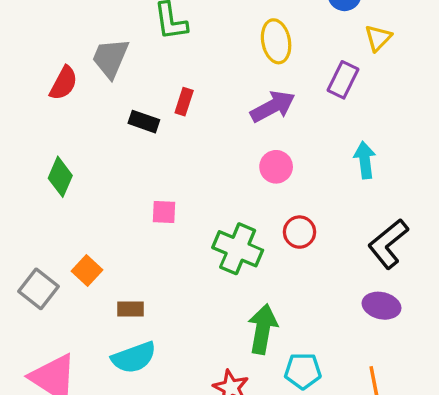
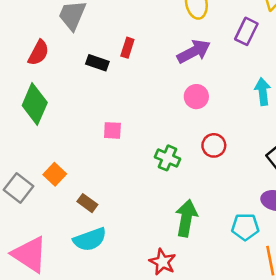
red semicircle: (64, 83) -> (38, 53), moved
green diamond: (60, 177) -> (35, 104), size x1.4
green cross: (238, 249) -> (168, 158), size x0.7
brown rectangle: (131, 309) -> (87, 203), turned 36
cyan pentagon: (303, 371) -> (245, 227), moved

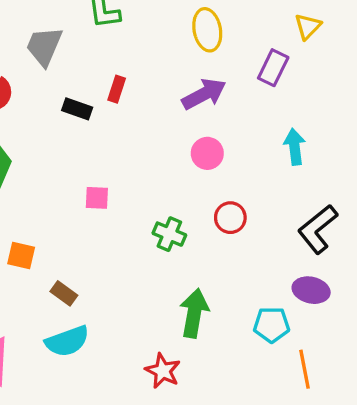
orange square: (55, 174) -> (21, 256), turned -30

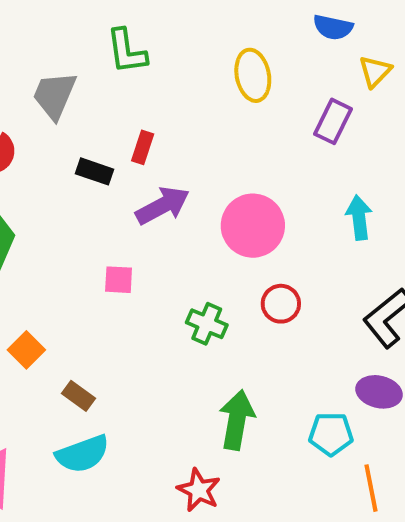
purple arrow: (204, 94) -> (163, 206), moved
pink circle: (207, 153) -> (253, 226), size x1.6
orange square: (21, 256) -> (26, 350), turned 32

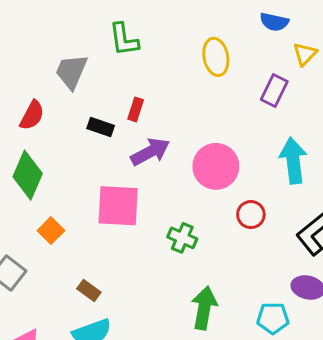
cyan arrow: (359, 218) -> (293, 161), size x1.4
pink square: (119, 280) -> (118, 206), size x2.0
red circle: (281, 304) -> (251, 215), moved
orange square: (26, 350) -> (51, 231), moved

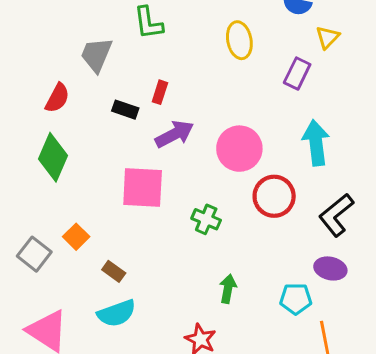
red circle: (251, 215) -> (274, 196), size x1.5
orange square: (51, 231) -> (76, 237), moved
green arrow: (204, 308) -> (228, 289), size x0.7

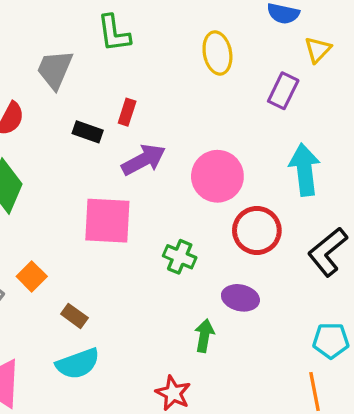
purple ellipse: (330, 268) -> (240, 298), moved
cyan pentagon: (296, 299) -> (331, 341), moved

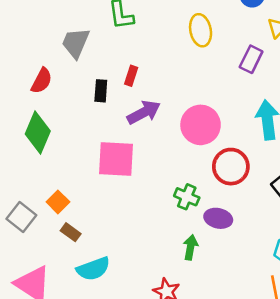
black rectangle: (88, 132) -> (101, 91), turned 75
green cross: (180, 257) -> (187, 197), moved
brown rectangle: (74, 316) -> (71, 232), moved

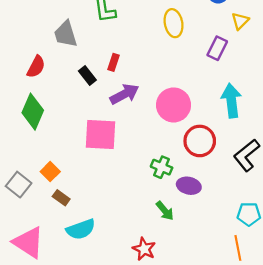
gray trapezoid: (76, 43) -> (66, 34), turned -40
black rectangle: (101, 91) -> (87, 76), turned -42
green arrow: (190, 247) -> (165, 211), turned 130

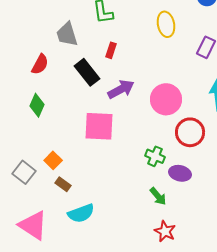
red rectangle: (114, 62) -> (111, 50), moved
black rectangle: (87, 76) -> (87, 72), size x1.5
green diamond: (33, 112) -> (37, 105), size x0.7
red star: (144, 249) -> (165, 231), moved

